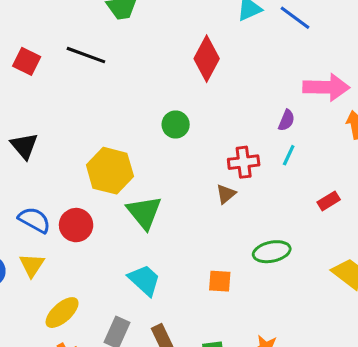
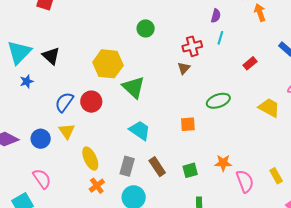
blue semicircle: (34, 220) -> (64, 102), turned -75
yellow ellipse: (62, 313) -> (90, 159), turned -65

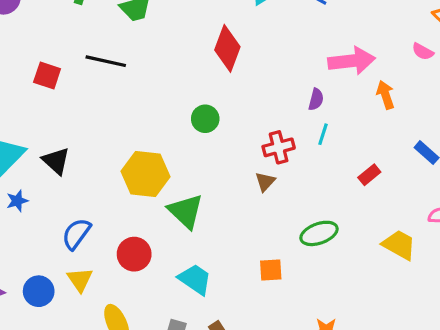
red circle: (91, 102) -> (134, 254), moved

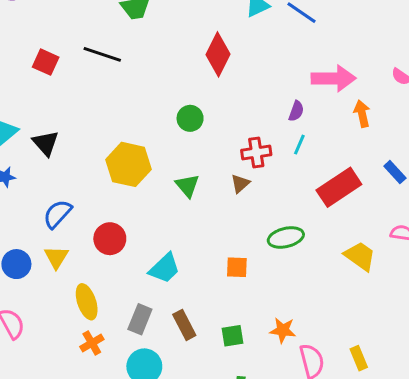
red rectangle: (369, 175) -> (339, 187), size x2.0
green triangle: (186, 211) -> (187, 186), moved, size x0.7
cyan trapezoid: (195, 279) -> (165, 268), turned 96

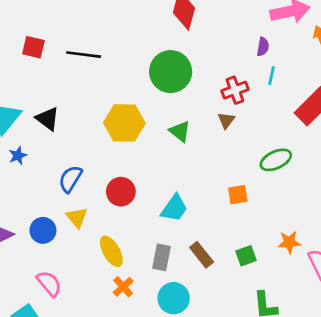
black line: (102, 54) -> (84, 55), moved
green circle: (190, 118) -> (171, 72), size x1.8

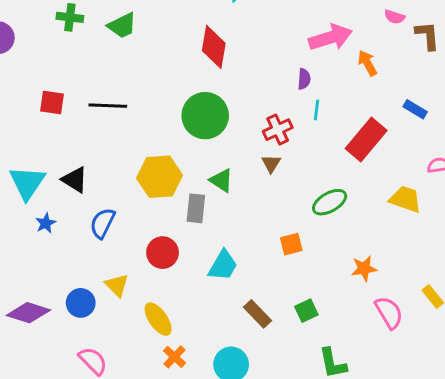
blue semicircle: (70, 179) -> (102, 223), moved
orange star: (289, 242) -> (364, 269), moved
gray rectangle: (161, 257) -> (196, 208), moved

